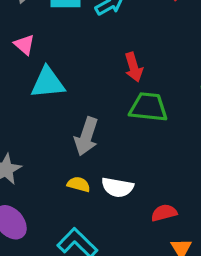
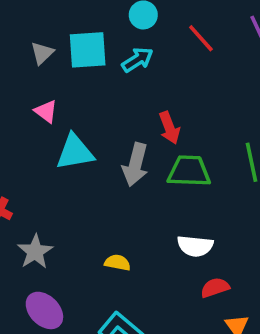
gray arrow: (86, 136) -> (135, 165), moved
white semicircle: (117, 187) -> (195, 246), moved

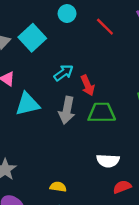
cyan square: (88, 50) -> (32, 38), turned -36
cyan arrow: (137, 60) -> (64, 73), moved
yellow semicircle: (118, 263) -> (58, 187), moved

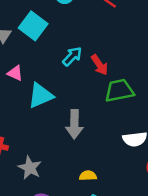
gray arrow: (67, 110) -> (74, 124), moved

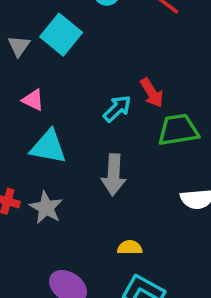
cyan arrow: (72, 56) -> (117, 109), moved
cyan triangle: (41, 96) -> (48, 147), moved, turned 32
gray star: (30, 168) -> (46, 208), moved

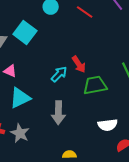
cyan triangle: (48, 147) -> (20, 98), turned -35

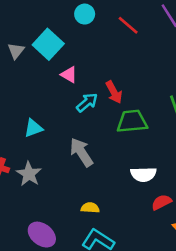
pink triangle: (10, 71) -> (69, 75), moved
cyan triangle: (20, 98) -> (33, 128), size x0.7
gray arrow: (58, 113) -> (81, 152), turned 140

